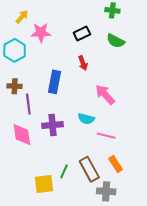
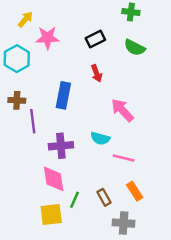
pink diamond: (22, 135) -> (54, 179), moved
brown rectangle: (89, 169) -> (104, 197), size x0.6

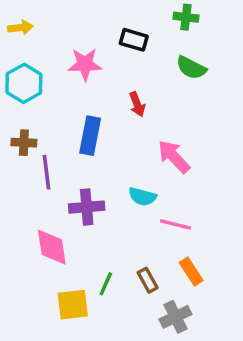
yellow arrow: (25, 19) -> (20, 28), moved, turned 42
pink star: (47, 38) -> (85, 64), moved
black rectangle: (95, 39) -> (134, 40), moved, turned 42
pink diamond: (54, 179) -> (52, 247), moved
gray cross: (124, 223) -> (176, 317), turned -30

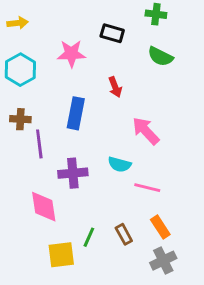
gray cross: (176, 317) -> (163, 261), moved

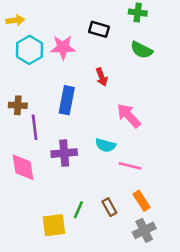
cyan hexagon: (20, 70) -> (29, 50), moved
pink diamond: (44, 207) -> (23, 167), moved

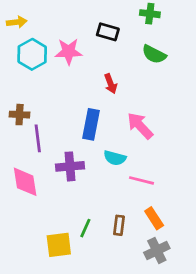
blue rectangle: (67, 100) -> (91, 124), moved
brown rectangle: (109, 207) -> (119, 225), turned 36

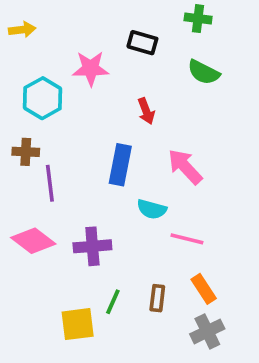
cyan hexagon: (32, 54) -> (42, 98), moved
purple cross: (70, 166) -> (92, 246), moved
pink diamond: (25, 182) -> (33, 241), turned -44

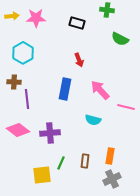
pink star: (91, 69) -> (36, 18), moved
green semicircle: (204, 72) -> (120, 39), moved
cyan semicircle: (152, 209) -> (93, 120), moved
pink line: (187, 239) -> (126, 107), moved
orange rectangle: (204, 289) -> (110, 156), turned 42

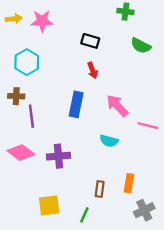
black rectangle: (77, 23) -> (90, 41), moved
green line: (61, 163) -> (84, 215), moved
gray cross: (112, 179) -> (144, 210), moved

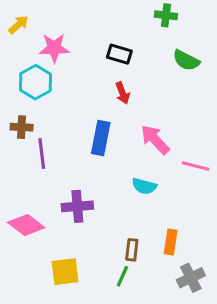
yellow arrow: (14, 19) -> (18, 25), turned -35
pink star: (42, 21) -> (54, 48), moved
pink diamond: (21, 153) -> (26, 225), moved
green line: (84, 215) -> (122, 276), moved

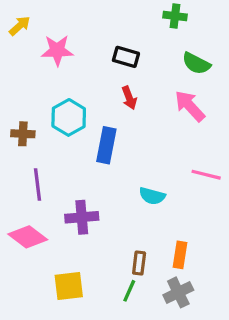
cyan hexagon: (36, 82) -> (69, 117), moved
pink arrow: (155, 140) -> (190, 106), moved
purple line: (42, 154) -> (38, 185), moved
gray cross: (191, 278) -> (178, 292), moved

